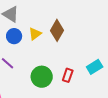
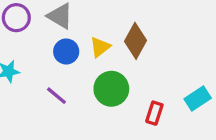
green circle: (42, 77) -> (111, 89), moved

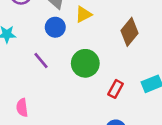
brown diamond: (136, 41) -> (129, 32), moved
yellow triangle: (100, 47) -> (83, 14), moved

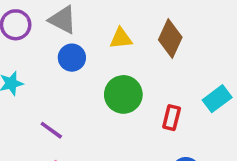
yellow triangle: (83, 14) -> (121, 38), moved, turned 36
purple line: (41, 61) -> (51, 130), moved

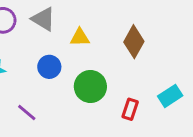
yellow triangle: (121, 38) -> (80, 37), moved
blue circle: (72, 58) -> (49, 67), moved

